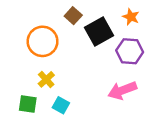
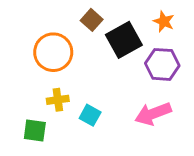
yellow cross: (46, 79) -> (58, 100), turned 35
cyan square: (61, 105) -> (90, 115), moved

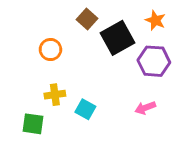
orange circle: (53, 52) -> (50, 50), size x0.6
pink arrow: (153, 114) -> (145, 108), size x0.6

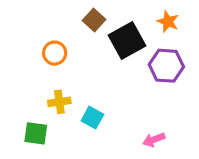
pink arrow: (145, 108) -> (154, 140), moved

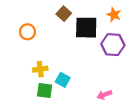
black square: (127, 40) -> (86, 28), turned 30
orange circle: (55, 53) -> (27, 32), moved
green square: (36, 133) -> (45, 90), moved

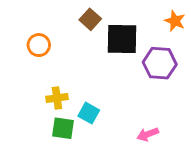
orange star: (114, 15) -> (175, 21), moved

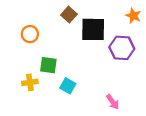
yellow cross: (57, 98) -> (30, 82), moved
green square: (63, 128) -> (48, 65), moved
pink arrow: (148, 134) -> (113, 102), turned -105

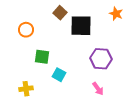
purple hexagon: (122, 48) -> (101, 59), moved
yellow cross: (30, 82) -> (26, 89), moved

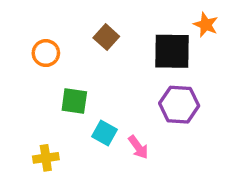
brown square: (60, 13) -> (106, 37), moved
black square: (81, 26) -> (172, 51), moved
pink arrow: (98, 89) -> (138, 147), moved

